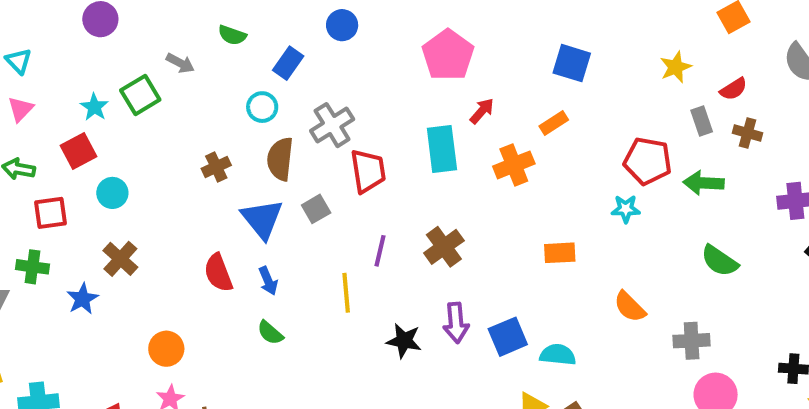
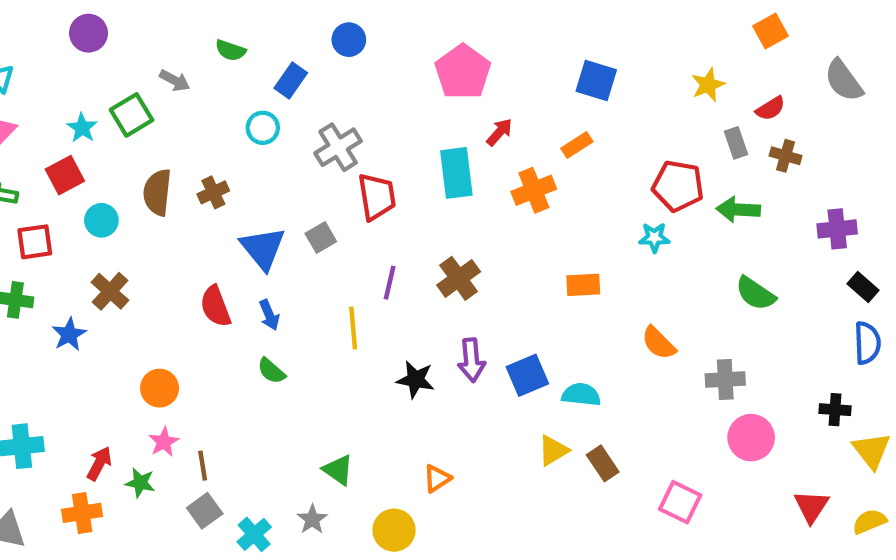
brown semicircle: (280, 159) -> (157, 192), moved

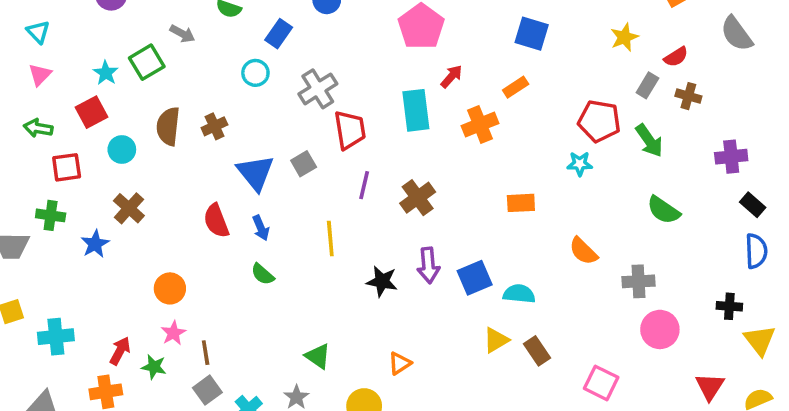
gray rectangle: (736, 143) -> (647, 85), turned 50
green arrow: (738, 210) -> (649, 141), turned -128
purple line: (390, 283) -> (364, 185), moved

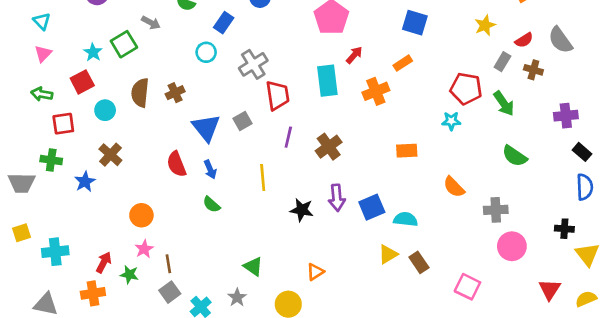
gray semicircle: (737, 34) -> (560, 40), moved

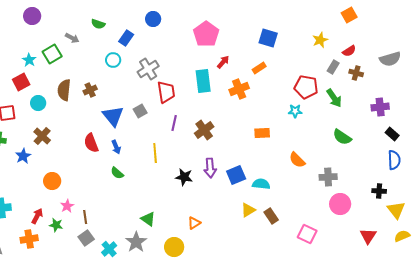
gray semicircle: (560, 40) -> (390, 59), moved, turned -70
orange circle: (141, 215) -> (52, 181), moved
gray star: (237, 297) -> (136, 242), size x1.5
yellow semicircle: (586, 299) -> (402, 236), moved

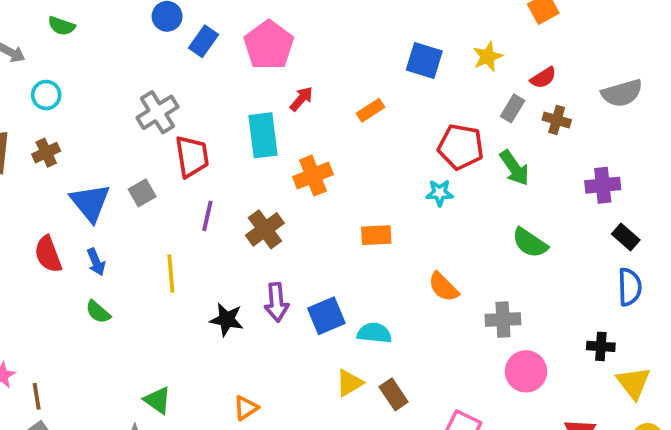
blue rectangle: (126, 38) -> (204, 41), moved
blue square: (268, 38) -> (424, 60), moved
cyan circle: (113, 60) -> (46, 95), moved
orange cross: (239, 89) -> (313, 176), moved

